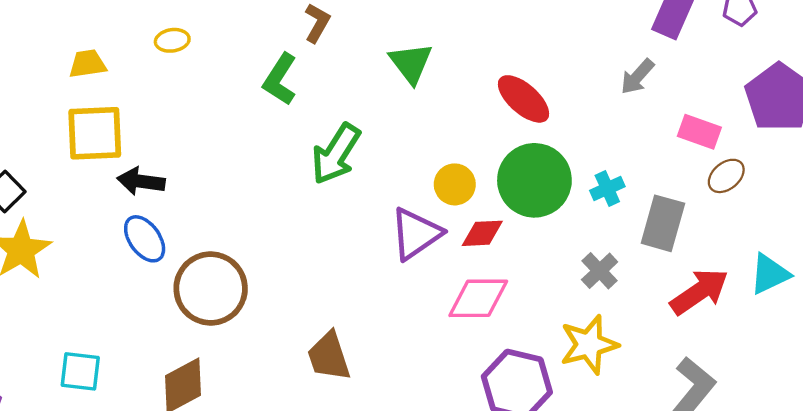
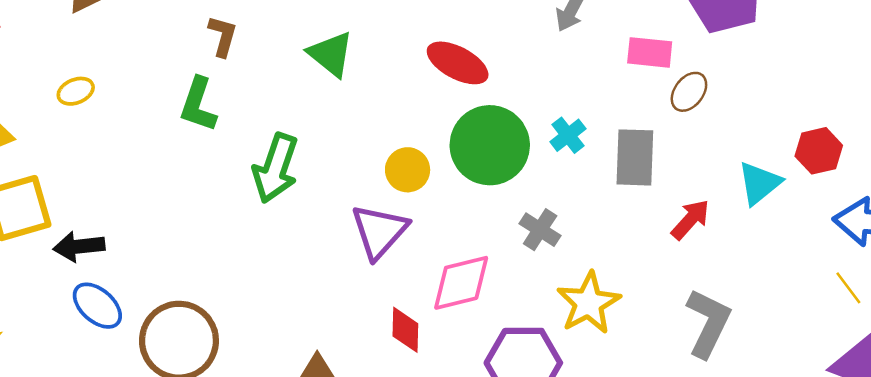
red diamond: (482, 233) -> (405, 330), moved, turned -72
gray cross: (600, 271) -> (540, 230), moved
red arrow: (699, 292) -> (690, 220), size x0.7

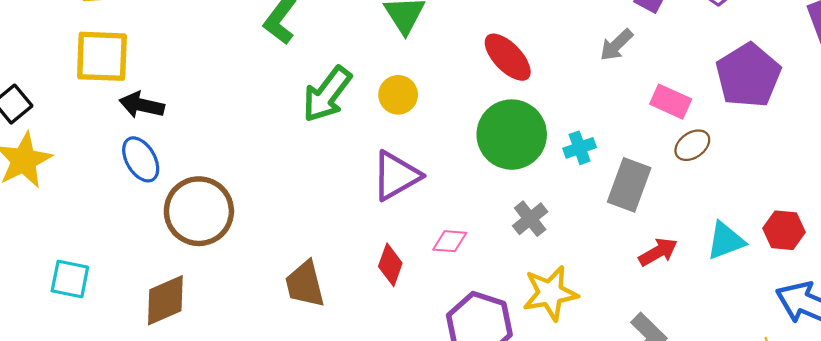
yellow circle: (408, 170) -> (398, 95), moved
pink diamond: (461, 283) -> (450, 241), size x0.6

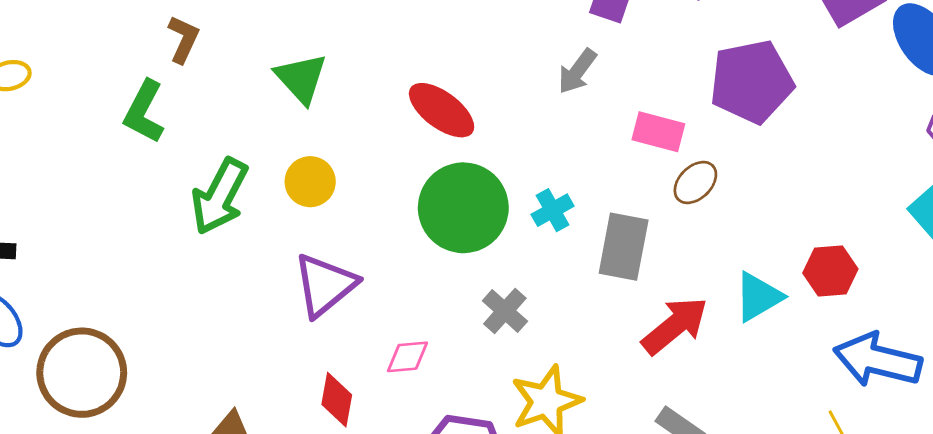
purple pentagon: (748, 75) -> (752, 82), turned 30
red arrow: (658, 252) -> (675, 326), size x1.4

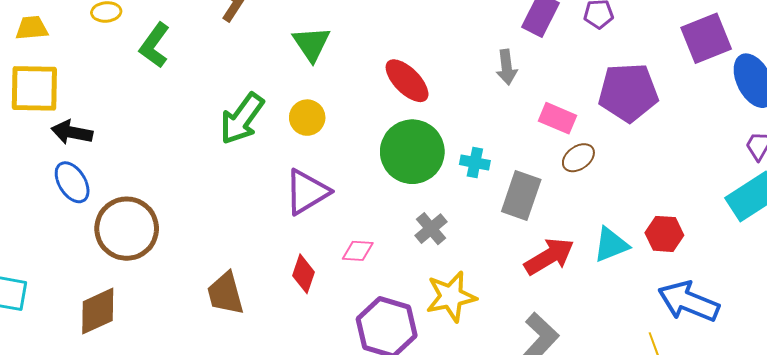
gray arrow: (577, 71) -> (507, 67), turned -52
green L-shape: (144, 112) -> (154, 45), moved
cyan cross: (553, 210) -> (475, 163), turned 32

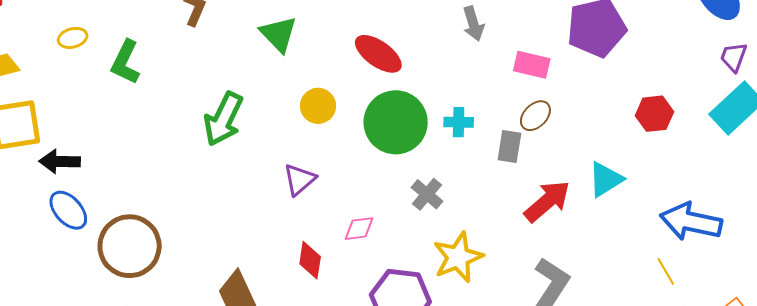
yellow circle: (307, 118) -> (318, 106), moved
brown ellipse: (578, 158) -> (535, 116), moved
purple triangle: (307, 192) -> (299, 180), size x0.7
gray rectangle: (521, 195) -> (509, 147), size x0.7
red hexagon: (664, 234) -> (654, 114), moved

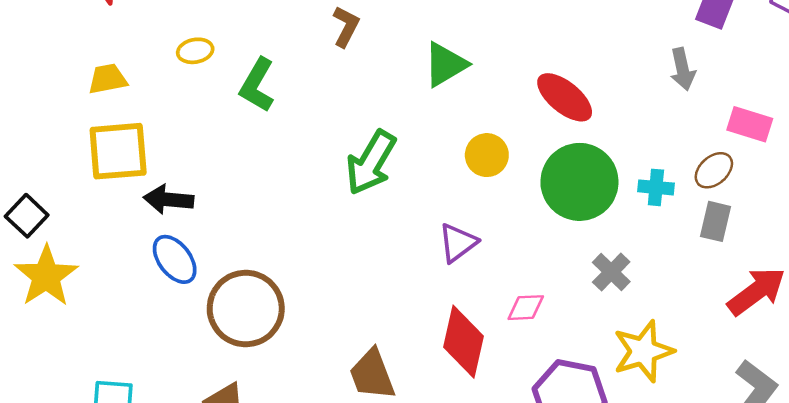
green triangle: (279, 34) -> (445, 65), turned 39
brown ellipse: (535, 116) -> (714, 170), moved
red diamond: (310, 260) -> (463, 342), size x1.5

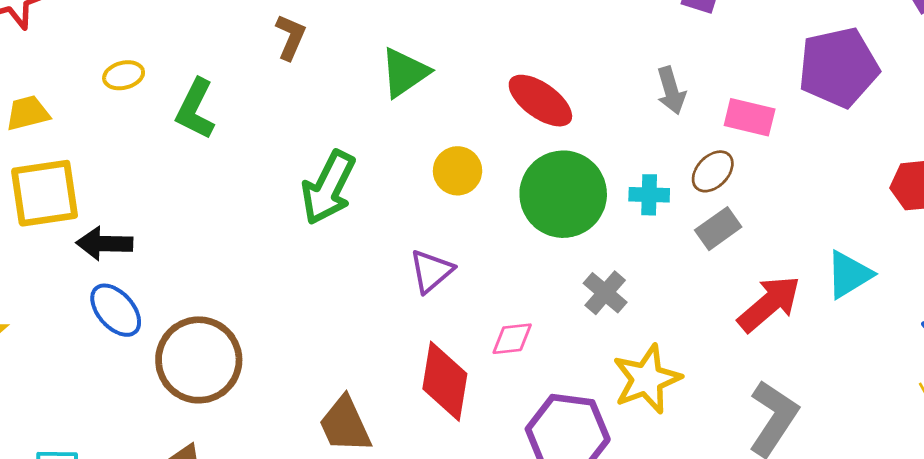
gray arrow: (683, 69) -> (671, 91), moved
gray rectangle: (715, 221) -> (718, 229), turned 45

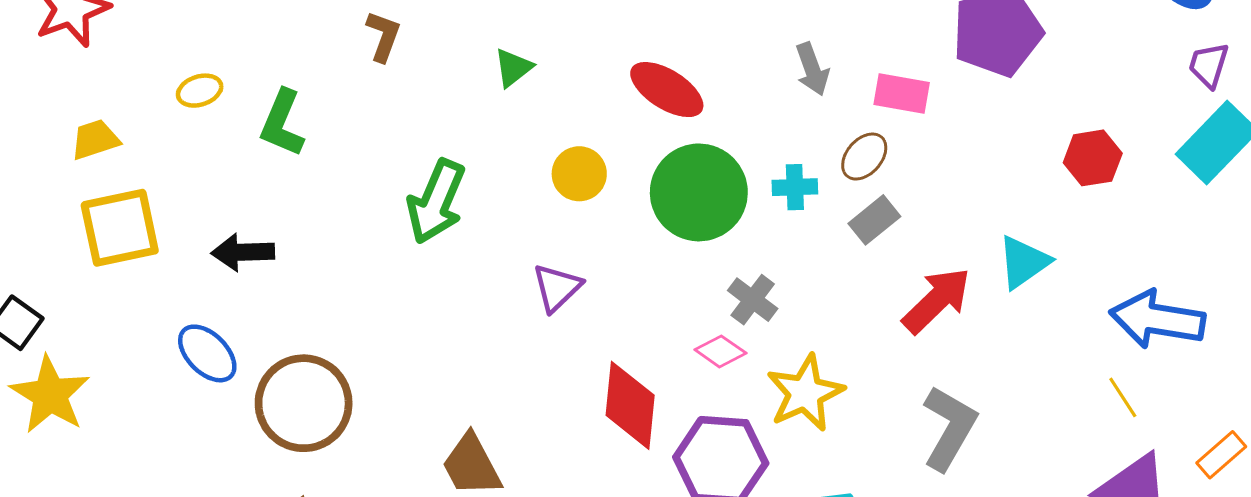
green triangle: (405, 72) -> (513, 68), size x0.7
black arrow: (104, 244) -> (243, 252), moved
pink diamond: (512, 339) -> (720, 351), moved, turned 45
red diamond: (445, 381) -> (630, 405), moved

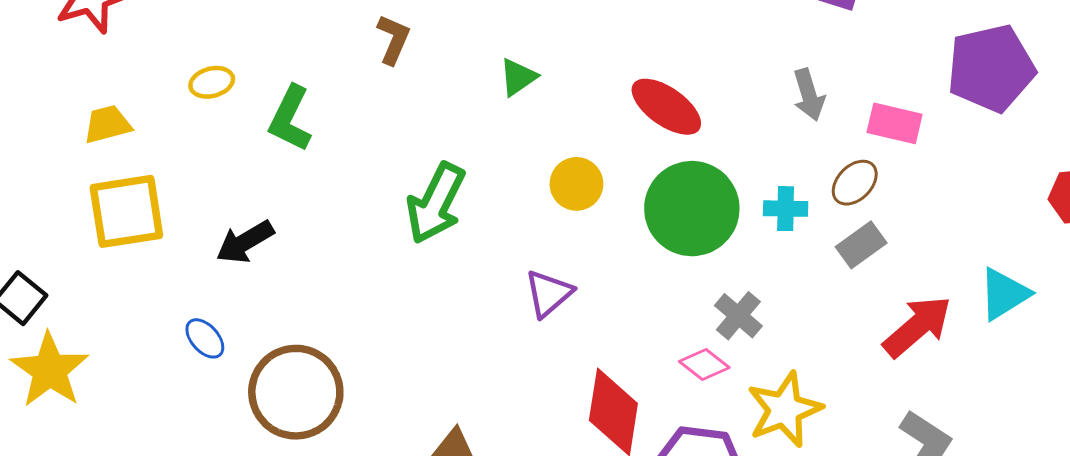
black arrow: (243, 252) -> (245, 242), turned -32
blue ellipse: (207, 353) -> (205, 338), size x0.7

